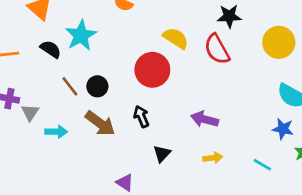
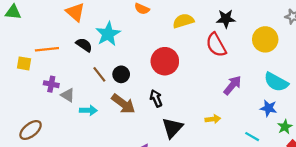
yellow semicircle: (176, 38) -> (183, 21), moved, turned -50
gray triangle: (30, 112) -> (68, 95), turned -32
purple arrow: (205, 119) -> (232, 85), moved, turned 115
black triangle: (162, 154) -> (172, 128), size x1.5
yellow arrow: (213, 158) -> (213, 119), moved

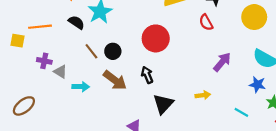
red semicircle: (216, 45) -> (206, 22), size x0.7

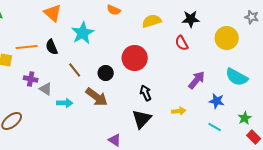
black semicircle: (76, 22) -> (52, 47), moved, turned -147
black circle: (113, 51) -> (106, 73), moved
black arrow: (147, 75) -> (146, 93), moved
blue star: (257, 85) -> (217, 101), moved

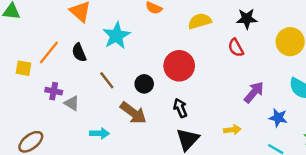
orange line: (27, 47) -> (49, 53), turned -45
black arrow: (146, 93) -> (180, 108), moved
cyan arrow: (65, 103) -> (100, 133), moved

